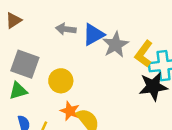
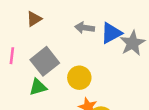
gray square: (25, 64) -> (45, 61), turned 32

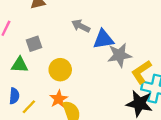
gray square: (45, 61) -> (34, 44), size x0.6

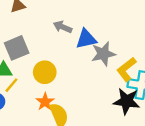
gray square: (34, 44) -> (17, 48), size x1.5
yellow line: (29, 107) -> (11, 85), moved

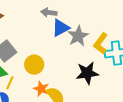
gray arrow: (63, 27) -> (49, 12), moved
black star: (127, 101) -> (87, 73), moved

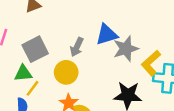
gray arrow: (49, 12) -> (77, 47), moved, turned -84

